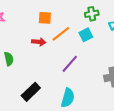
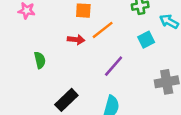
cyan square: (86, 35) -> (146, 40), moved

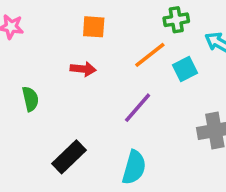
orange line: (103, 30) -> (150, 55), moved

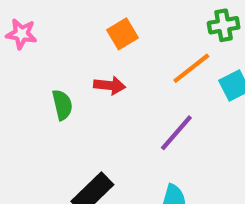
orange square: (94, 27) -> (122, 34), turned -35
green semicircle: (30, 99) -> (62, 105), moved

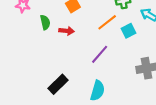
green semicircle: (62, 105) -> (45, 22), moved

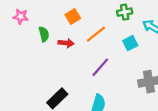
orange line: (107, 22) -> (96, 34), moved

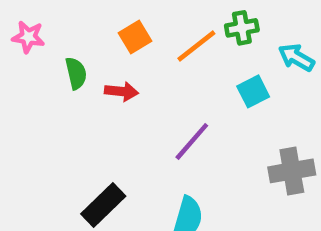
orange line: (96, 34) -> (196, 46), moved

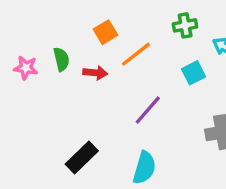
pink star: (28, 37) -> (26, 68), moved
orange line: (196, 46) -> (136, 54), moved

